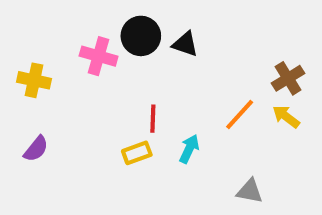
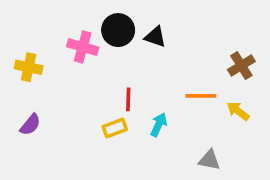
orange line: (240, 115) -> (201, 96), turned 48
yellow arrow: (286, 117) -> (238, 111), moved

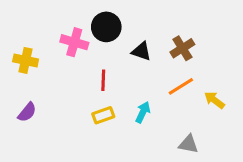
black triangle: (155, 37) -> (141, 51), moved
brown cross: (241, 66) -> (182, 48), moved
orange line: (201, 96) -> (181, 86), turned -32
red line: (128, 99) -> (103, 80), moved

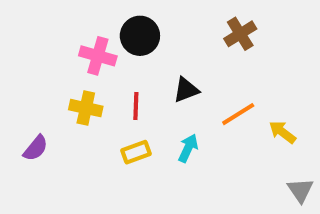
brown cross: (182, 48) -> (240, 34), moved
black triangle: (141, 51) -> (186, 90), moved, turned -40
yellow cross: (26, 60) -> (86, 108), moved
gray triangle: (189, 144) -> (300, 190), moved, turned 45

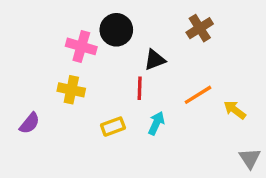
black triangle: (186, 90) -> (155, 60), moved
red line: (136, 106) -> (140, 88), moved

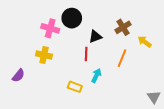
brown cross: (200, 28) -> (123, 27), moved
orange line: (198, 95) -> (122, 58), turned -36
yellow arrow: (235, 110) -> (145, 42), moved
yellow rectangle: (113, 127) -> (75, 87), moved, turned 40

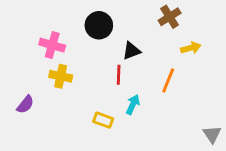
brown cross: (123, 27) -> (170, 17), moved
pink cross: (50, 28) -> (52, 45), moved
yellow arrow: (145, 42) -> (191, 48), moved, turned 128

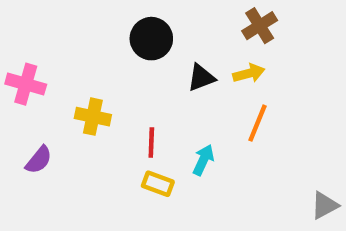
pink cross: (52, 45) -> (26, 84), moved
yellow arrow: (191, 48) -> (249, 73), moved
red line: (119, 75) -> (151, 143), moved
gray triangle: (212, 134) -> (325, 205), turned 36

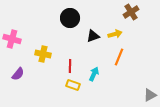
brown cross: (260, 26) -> (131, 12), moved

